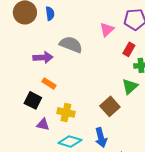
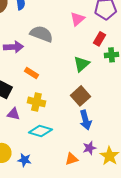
orange rectangle: (49, 83) -> (31, 73), moved
green triangle: (130, 86) -> (81, 64), moved
blue arrow: (101, 137) -> (85, 120), moved

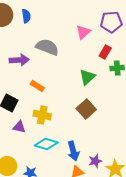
blue arrow: (85, 120) -> (73, 151), moved

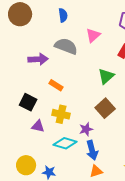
blue semicircle: (26, 16) -> (63, 15), moved
pink triangle: (83, 32) -> (93, 35), moved
purple star: (95, 161) -> (86, 129), moved

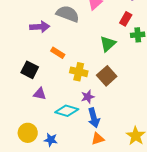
yellow cross: (61, 114) -> (79, 72), moved

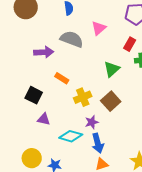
yellow cross: (79, 72) -> (83, 97), turned -36

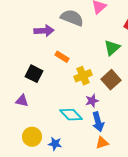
purple triangle: (44, 119) -> (22, 101), moved
cyan diamond: (71, 136) -> (71, 115), turned 30

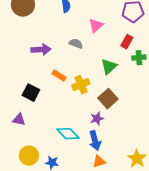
gray semicircle: (72, 18) -> (76, 44), moved, size x0.6
yellow cross: (83, 76) -> (81, 85), moved
purple star: (92, 101) -> (97, 119), moved

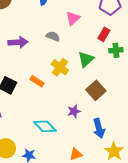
orange rectangle: (59, 76) -> (37, 81), moved
yellow cross: (81, 85) -> (60, 67), moved, turned -30
brown square: (108, 99) -> (96, 90), moved
blue arrow: (95, 141) -> (99, 128), moved

